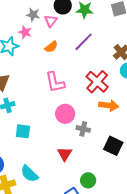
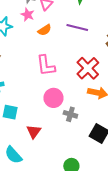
pink star: (25, 32) -> (28, 15), moved
purple line: (84, 42) -> (77, 27), turned 55
red triangle: (65, 154) -> (34, 132), moved

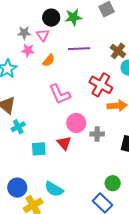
red triangle: (34, 132) -> (64, 143), moved

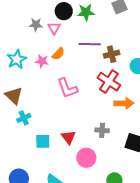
pink star: (28, 50) -> (42, 61), moved
brown cross: (118, 51) -> (112, 54), moved, turned 35
pink circle: (76, 123) -> (86, 158), moved

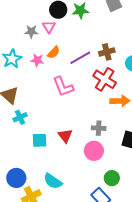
gray star: (36, 25) -> (31, 32), moved
purple line: (90, 44) -> (80, 58), moved, turned -30
pink circle: (86, 158) -> (94, 151), moved

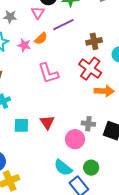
gray star: (31, 32) -> (10, 17), moved
purple line: (80, 58) -> (63, 25), moved
gray cross: (99, 128) -> (88, 124), moved
cyan semicircle: (53, 181) -> (63, 168), moved

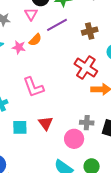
brown cross: (94, 41) -> (90, 31), moved
pink L-shape: (48, 73) -> (33, 87), moved

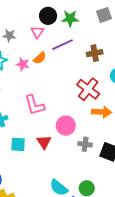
pink circle: (74, 139) -> (66, 126), moved

